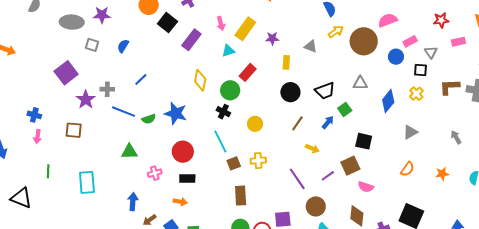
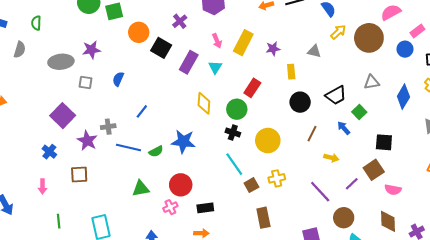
cyan triangle: (228, 51) -> (215, 67), moved, turned -32
blue cross: (34, 115) -> (49, 152), moved, turned 32
blue arrow: (328, 122) -> (344, 128), turned -72
yellow circle: (255, 124) -> (268, 141), size x1.5
red circle: (183, 152) -> (181, 185), moved

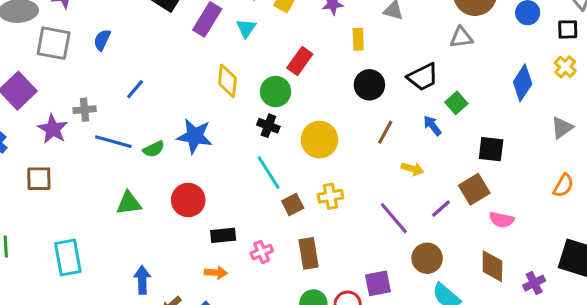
gray triangle: (372, 82) -> (461, 37), moved
gray square: (85, 83) -> (54, 43), size x1.6
pink cross: (170, 207) -> (262, 252), moved

